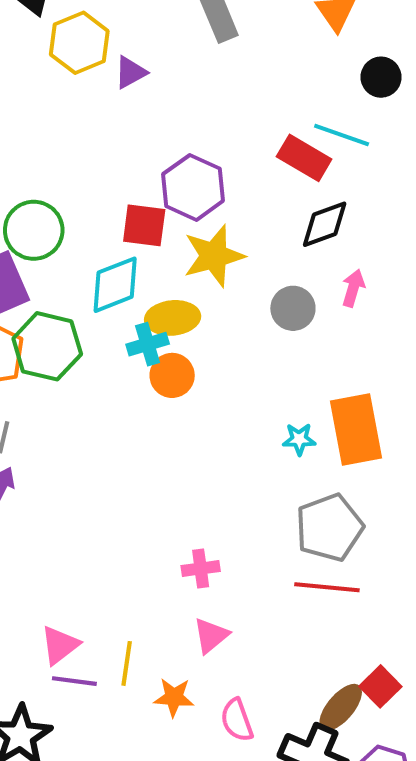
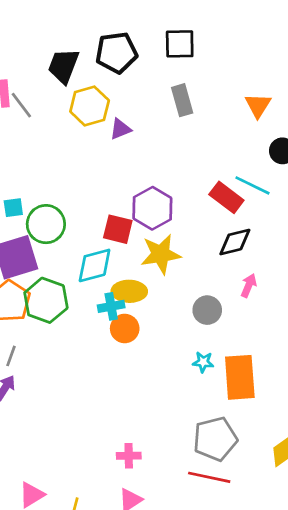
gray circle: (293, 308) -> (207, 310), moved
cyan star: (299, 439) -> (203, 362), moved

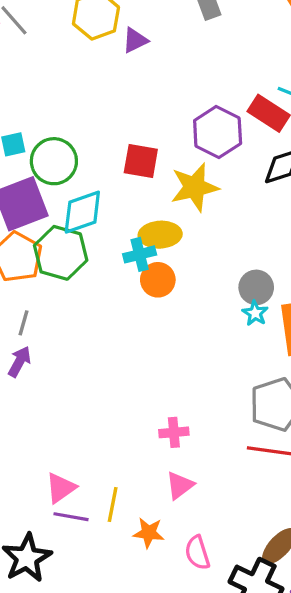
purple hexagon: (152, 208) -> (218, 132), moved
cyan diamond: (95, 265) -> (82, 212), moved
gray circle: (207, 310) -> (256, 287), moved
cyan star: (203, 362) -> (255, 313), turned 30

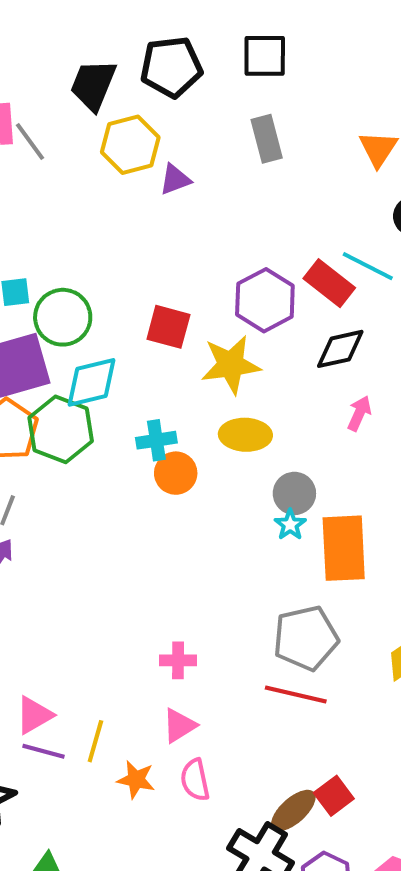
yellow ellipse: (160, 235) -> (245, 435), moved
pink semicircle: (197, 553) -> (195, 780), moved

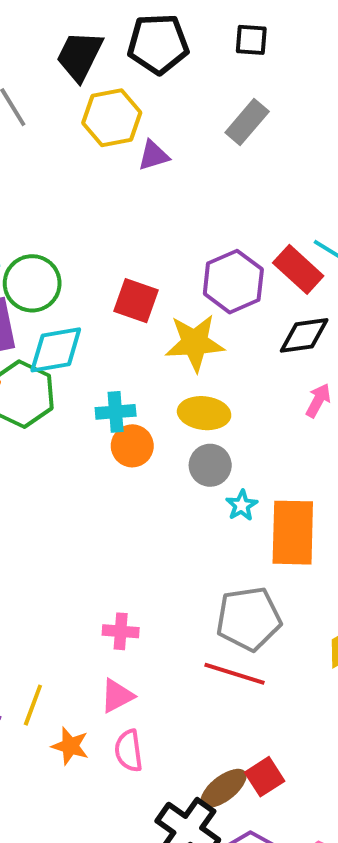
black square: (265, 56) -> (251, 40), size x0.7
gray rectangle: (267, 139) -> (247, 122), turned 51
gray circle: (294, 493) -> (210, 465), moved

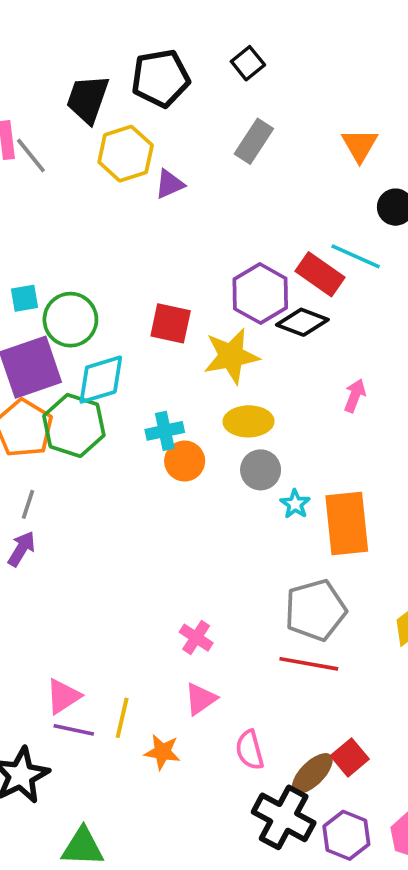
black square: (251, 40) -> (248, 63), turned -36
black diamond: (304, 335) -> (302, 322), moved, turned 36
pink cross: (121, 631) -> (196, 638), turned 36
pink semicircle: (129, 751) -> (250, 750), moved

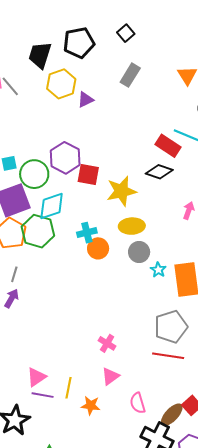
purple hexagon: (260, 294) -> (65, 158), moved

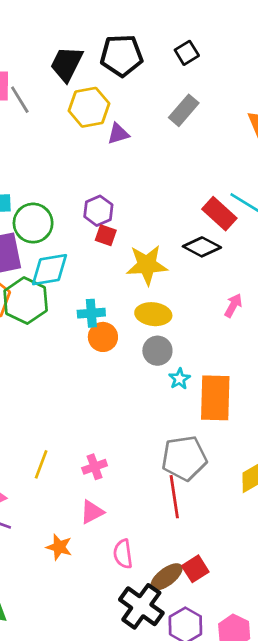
purple hexagon: (65, 158) -> (98, 211), moved, size x0.7
red square: (88, 175) -> (106, 235), size x0.7
pink cross: (107, 343) -> (95, 467), turned 30
red line: (168, 356) -> (174, 497), turned 64
yellow line: (68, 388) -> (41, 464), moved

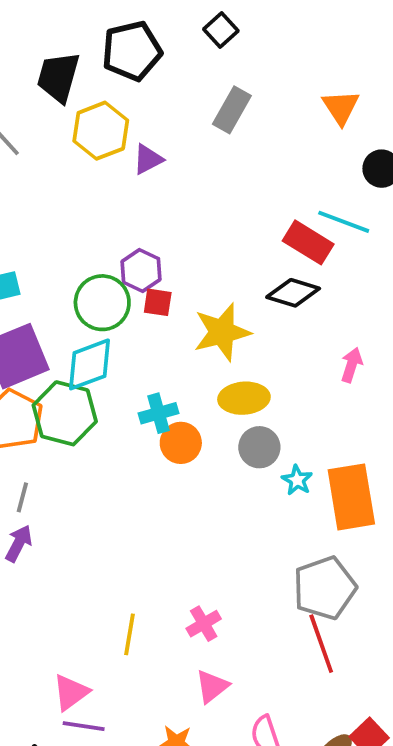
green circle: (33, 223) -> (102, 303), moved

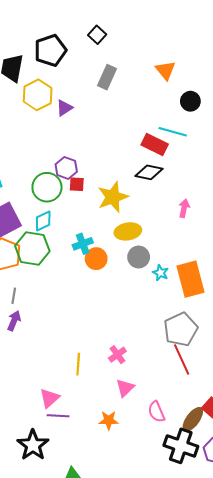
cyan diamond: (90, 364) -> (43, 221), size x0.7

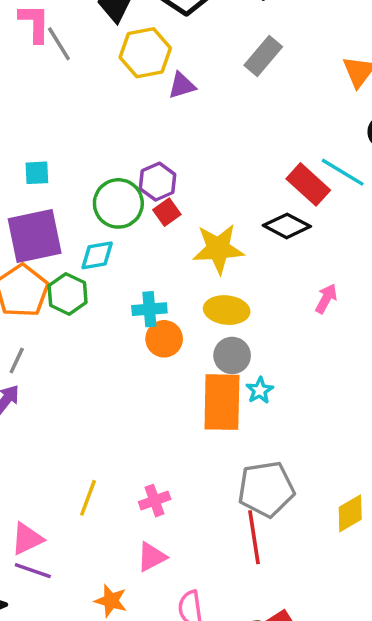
red square: (77, 184) -> (167, 212), turned 35
green hexagon: (32, 249) -> (68, 294), size x0.7
orange rectangle: (191, 279) -> (222, 402), moved

